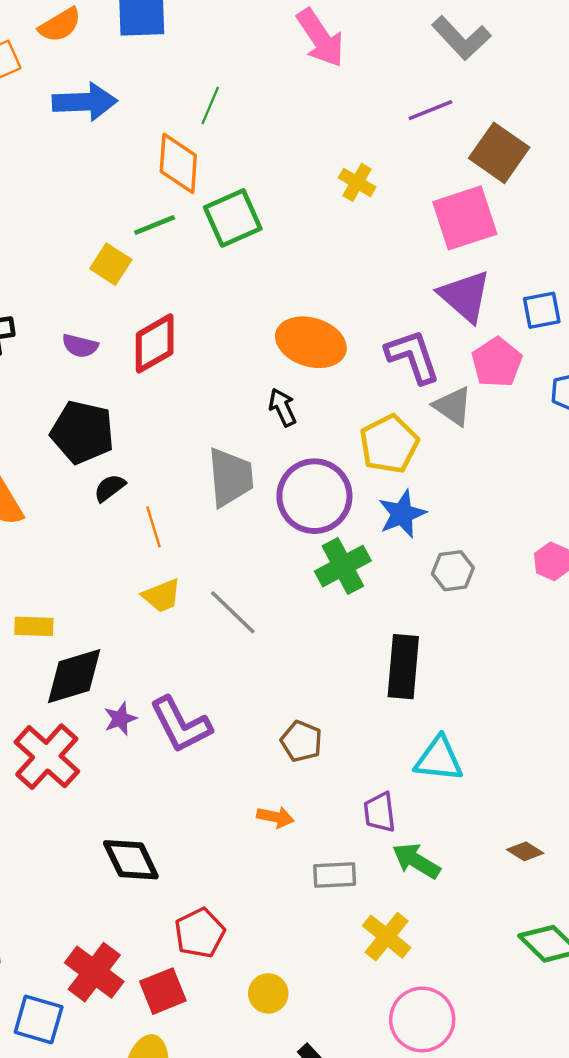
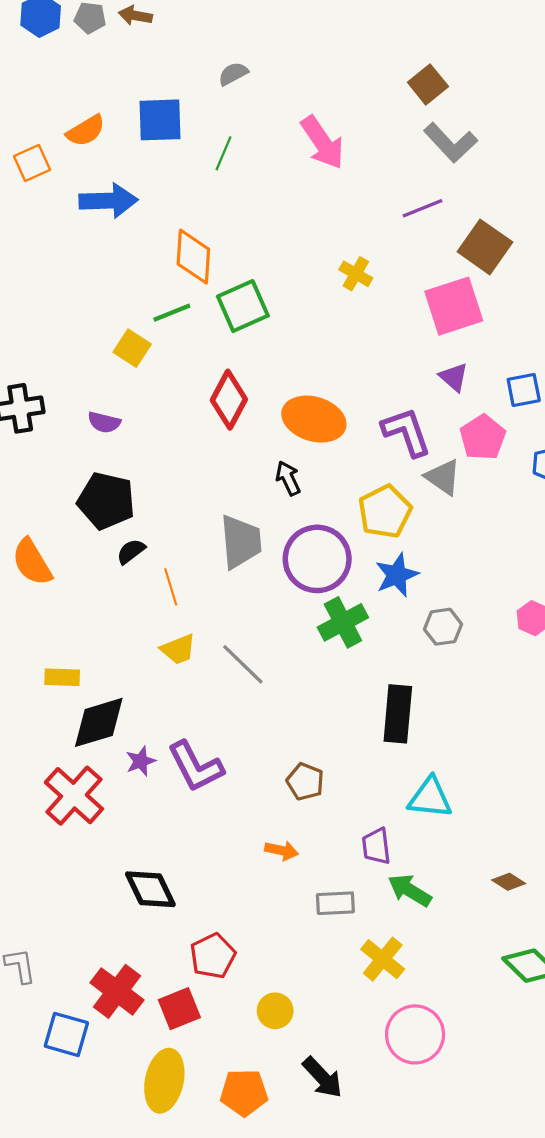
green line: (210, 105) -> (224, 153), moved
purple triangle: (465, 296) -> (454, 377), size x0.6
red diamond: (155, 343) -> (229, 400), moved, turned -32

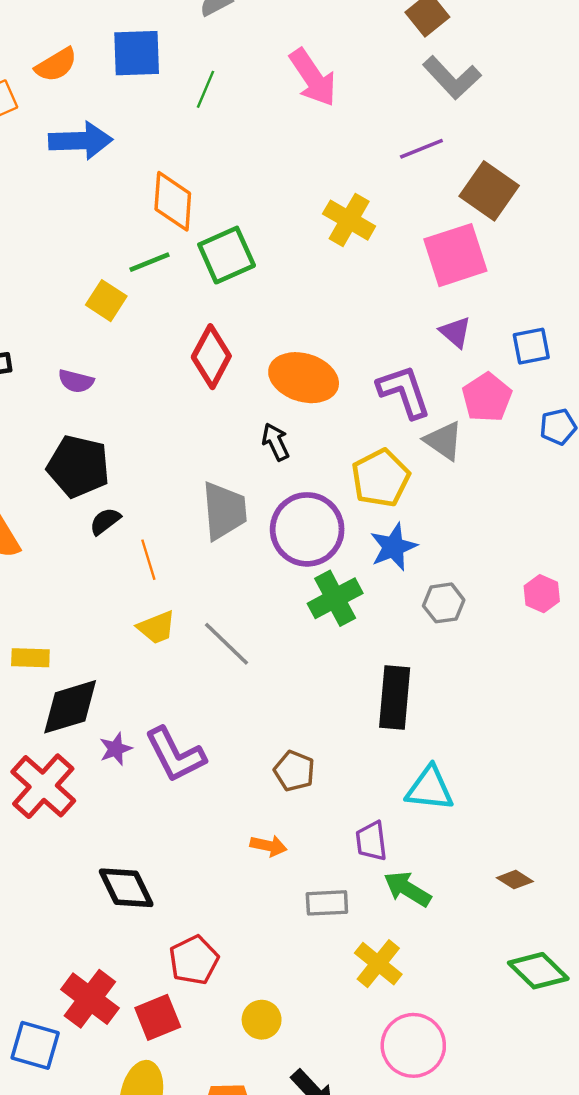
yellow cross: (356, 274) -> (349, 220), size x1.4

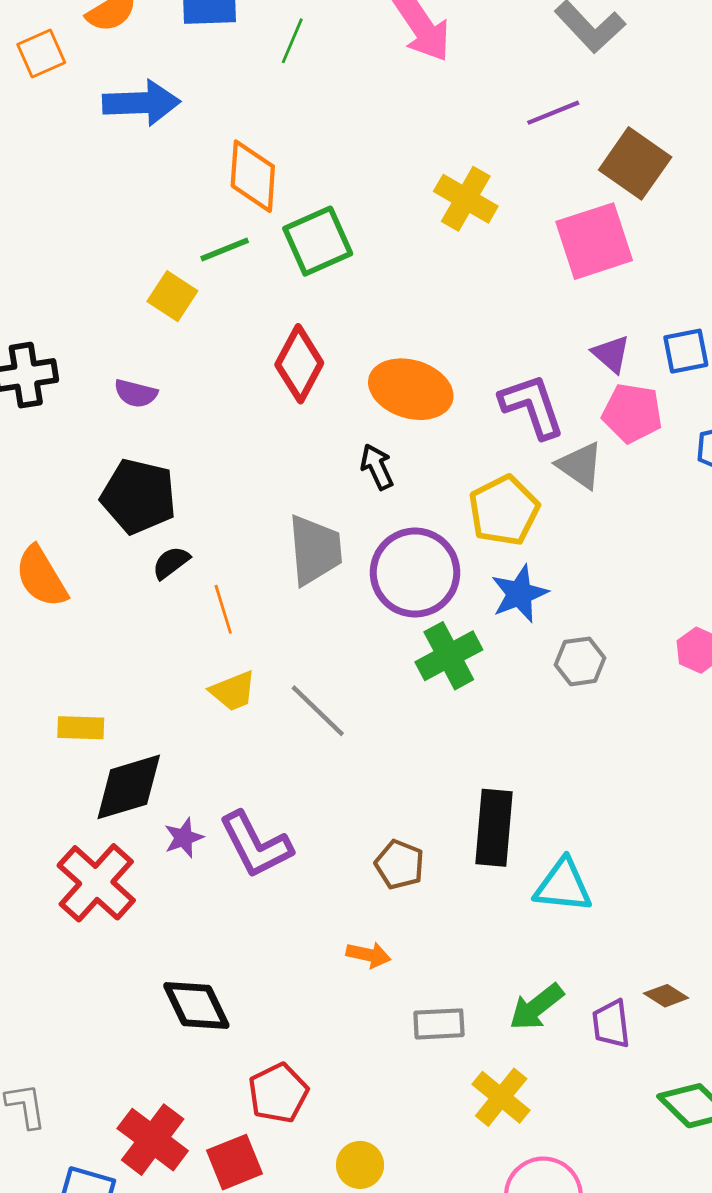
purple triangle: (455, 332) -> (611, 354), moved
pink pentagon: (487, 397) -> (632, 413), turned -30
black rectangle: (395, 697) -> (494, 828), moved
purple trapezoid: (371, 841) -> (611, 1024), moved
green arrow: (407, 889) -> (536, 1007), turned -69

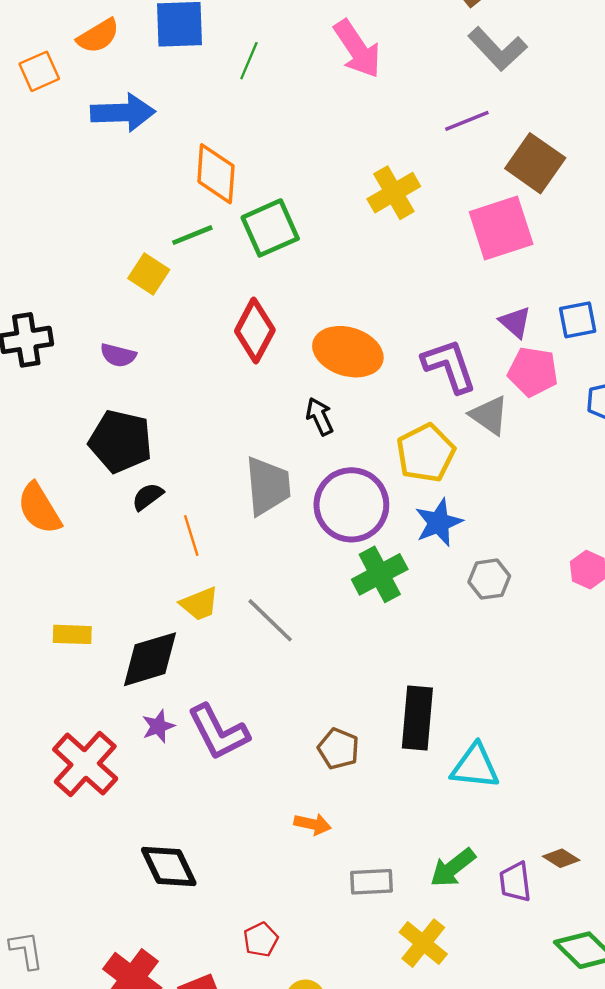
yellow cross: (466, 199) -> (394, 193), turned 30
black diamond: (129, 787) -> (150, 659), moved
red pentagon: (278, 1093) -> (261, 940), moved, size x0.7

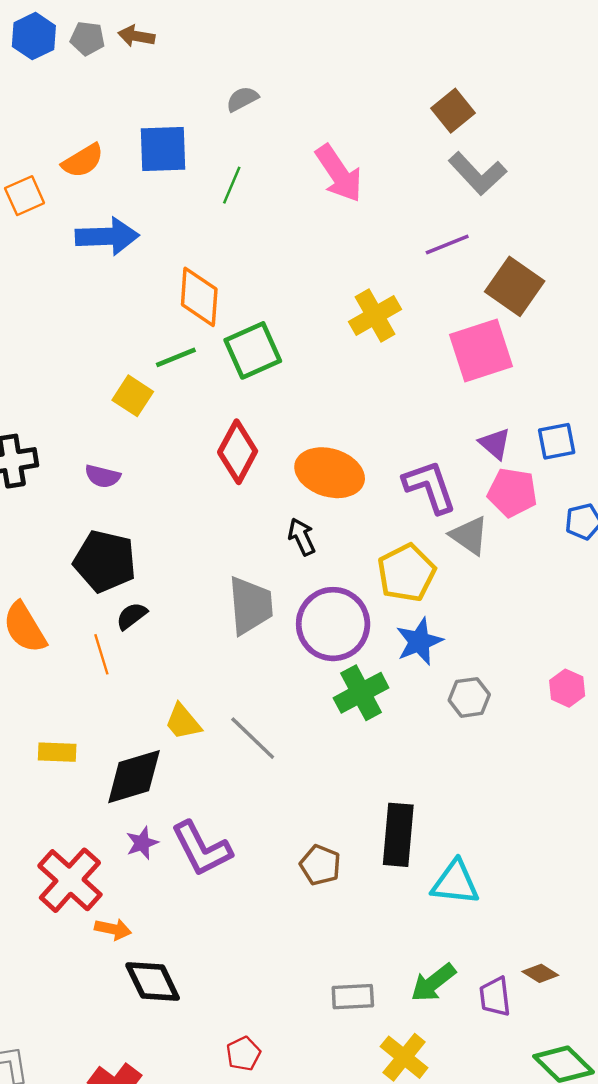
orange line: (191, 535) -> (101, 654), moved
yellow trapezoid: (199, 604) -> (183, 722), turned 72
orange arrow: (313, 824) -> (113, 929), moved

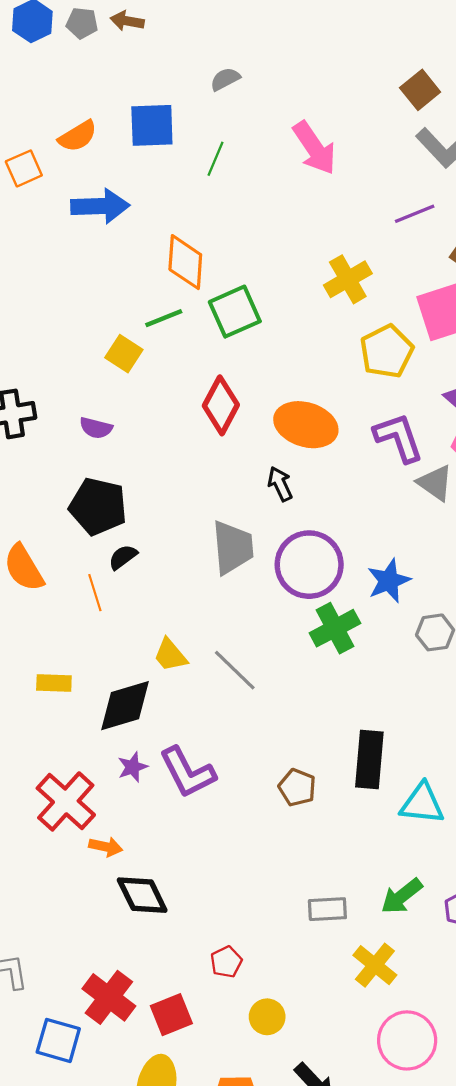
yellow pentagon: (406, 573) -> (387, 351), moved

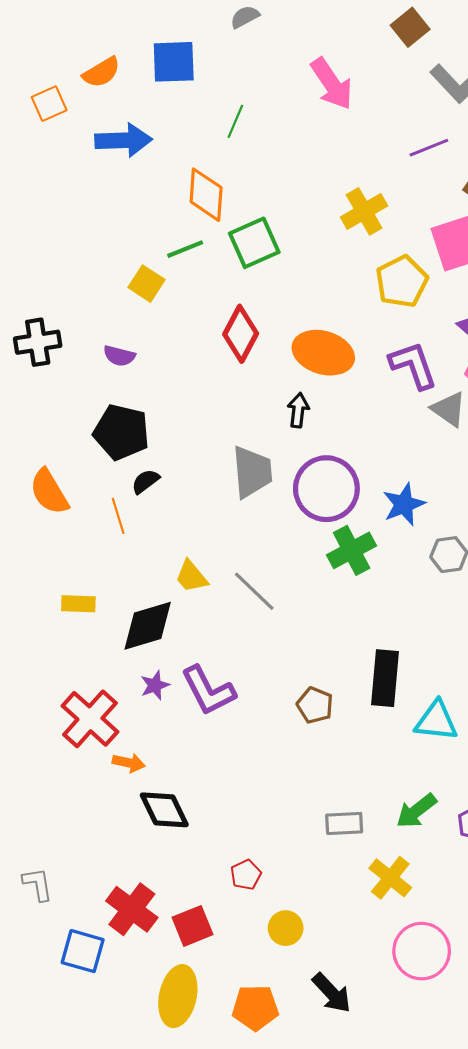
brown square: (420, 90) -> (410, 27), moved
green line: (215, 159) -> (235, 121), moved
black arrow: (280, 484) -> (298, 410), turned 32

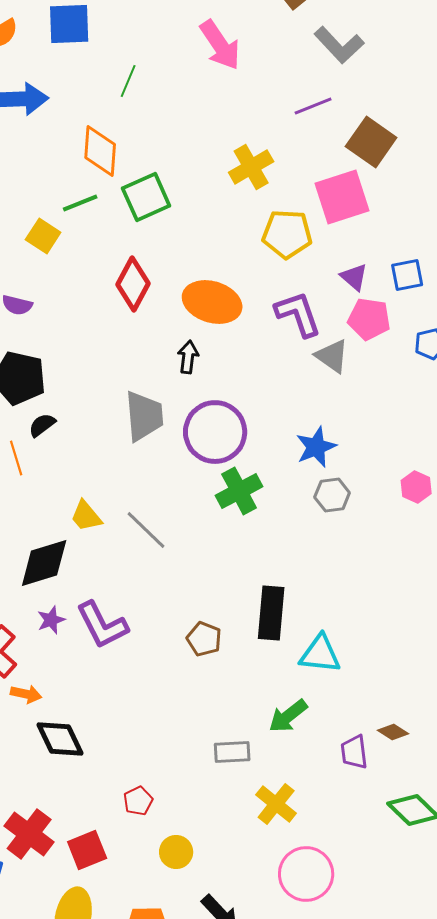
yellow pentagon: (402, 282) -> (287, 234), turned 30
blue star: (404, 504) -> (316, 447), moved
green arrow: (416, 811) -> (288, 716), moved

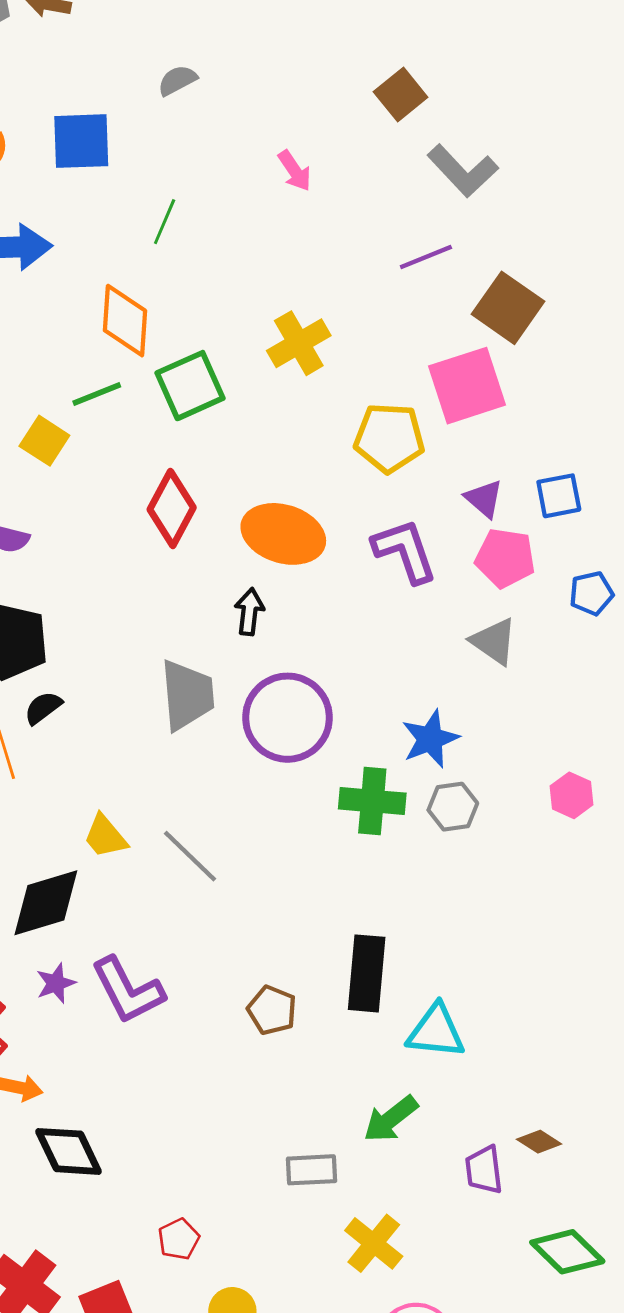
pink arrow: (220, 45) -> (295, 171), size x0.6
yellow cross: (251, 167) -> (299, 343), moved
gray triangle: (332, 356) -> (494, 641), moved
green cross: (239, 491) -> (372, 801), moved, turned 33

